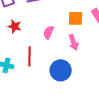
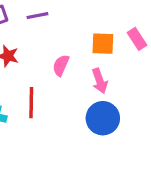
blue circle: (61, 70) -> (103, 118), moved

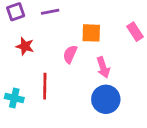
orange square: (103, 44) -> (91, 33), moved

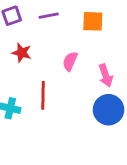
orange square: (91, 33) -> (93, 21), moved

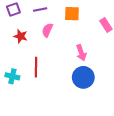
pink semicircle: (70, 61) -> (47, 30), moved

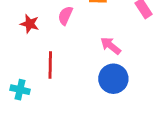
pink arrow: (81, 53) -> (111, 46), turned 147
cyan cross: (12, 76) -> (20, 90), moved

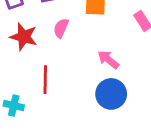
red star: (30, 24) -> (24, 37), size x1.4

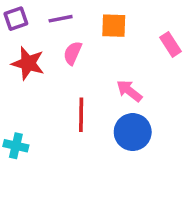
red line: (45, 80) -> (81, 115), moved

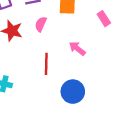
blue circle: (133, 132) -> (73, 92), moved

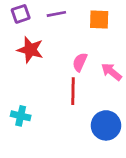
pink semicircle: (41, 24) -> (80, 62), moved

